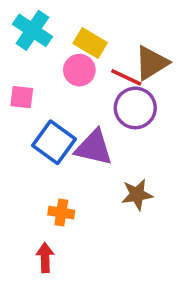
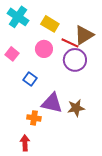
pink circle: (79, 70) -> (44, 49), moved
pink square: (22, 97) -> (12, 54), turned 32
blue square: (54, 142) -> (30, 79), size x0.6
purple triangle: (94, 148) -> (52, 103), moved

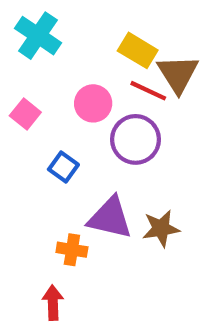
yellow rectangle: (50, 24) -> (138, 50), moved
brown triangle: (84, 35) -> (178, 74), turned -30
purple circle: (75, 60) -> (136, 139), moved

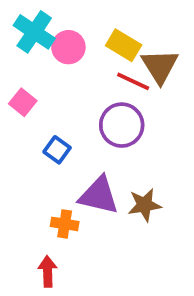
pink circle: (93, 103) -> (68, 47), moved

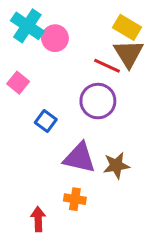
yellow rectangle: (124, 45) -> (127, 27), moved
orange cross: (65, 224) -> (75, 199), moved

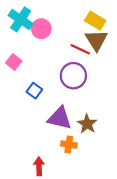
brown star: (116, 165) -> (87, 124), turned -30
orange cross: (75, 199) -> (69, 144), moved
red arrow: (38, 219) -> (39, 166), moved

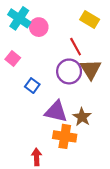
brown triangle: (96, 40) -> (91, 69), moved
red line: (80, 49) -> (76, 47), turned 36
orange cross: (69, 144) -> (65, 136), size x1.5

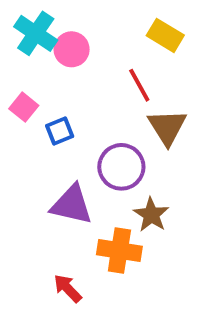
purple circle: (69, 71) -> (121, 167), moved
blue square: (32, 86) -> (60, 131), moved, turned 32
purple triangle: (56, 112) -> (72, 205), moved
red arrow: (37, 157) -> (68, 288), turned -42

